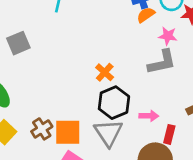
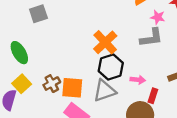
orange cross: (105, 72) -> (105, 42), size x1.6
gray triangle: (108, 133) -> (104, 91), turned 40

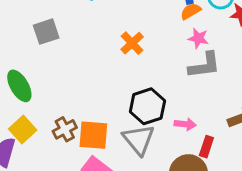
pink star: (158, 17) -> (198, 38), moved
orange cross: (105, 42) -> (132, 43), moved, size x0.7
gray triangle: (104, 91) -> (139, 139), turned -50

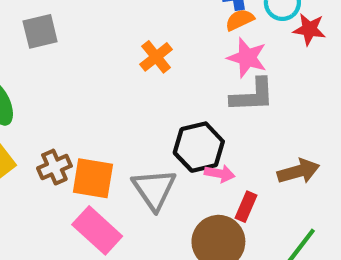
pink star: (198, 38) -> (247, 58), size x1.4
black hexagon: (147, 106) -> (199, 147), moved

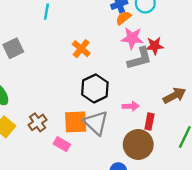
red star: (309, 29) -> (155, 46), moved
black hexagon: (199, 147) -> (95, 88), moved
orange square: (93, 178) -> (76, 122), moved
pink rectangle: (97, 230) -> (62, 144), moved, size x0.6

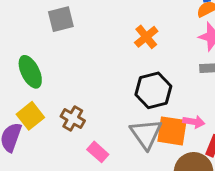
brown cross: (38, 122) -> (73, 119), turned -36
orange square: (76, 122) -> (172, 131), moved

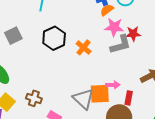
orange cross: (146, 37) -> (84, 47), moved
black hexagon: (153, 90) -> (54, 38), moved

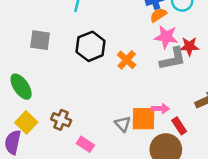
gray square: (13, 36) -> (40, 40), turned 30
red rectangle: (129, 98) -> (179, 126), turned -48
gray triangle: (83, 99) -> (123, 124), size x0.6

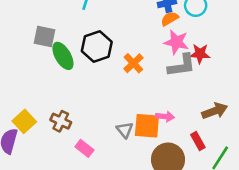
green ellipse: (21, 87) -> (63, 56), moved
red rectangle: (179, 126) -> (198, 141), moved

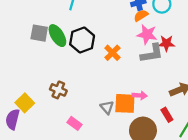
green ellipse: (63, 56) -> (57, 36), moved
brown cross: (61, 121) -> (58, 90), moved

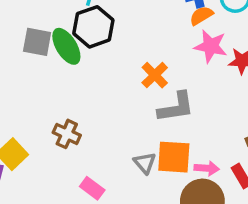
black hexagon: (82, 40) -> (93, 27), moved
gray L-shape: (152, 53) -> (176, 107), moved
pink arrow: (140, 95) -> (207, 168), moved

